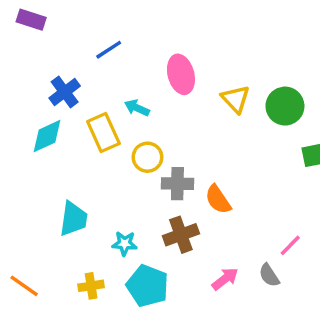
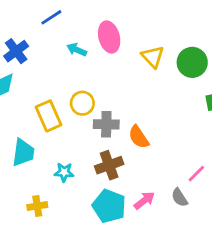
cyan arrow: (137, 108) -> (77, 50), moved
yellow rectangle: (103, 133) -> (49, 116), moved
cyan pentagon: (147, 286) -> (109, 206), moved

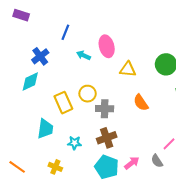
blue line: (51, 17) -> (65, 32), turned -35
yellow triangle: (153, 57) -> (128, 69), moved, turned -42
orange semicircle: (139, 137) -> (141, 103), moved
yellow cross: (37, 206) -> (55, 167), turned 32

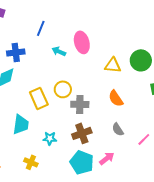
blue cross: (40, 56) -> (16, 52), turned 30
yellow triangle: (128, 69) -> (113, 65), moved
gray semicircle: (157, 161) -> (118, 129), moved

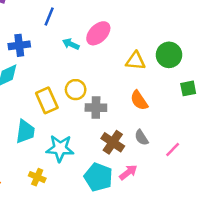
pink ellipse: (82, 42) -> (98, 33), turned 60
brown cross: (82, 133) -> (113, 142), moved, turned -36
cyan star: (50, 138) -> (60, 148), size x1.6

